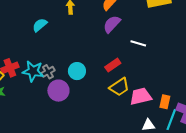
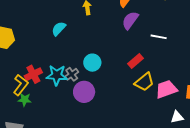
cyan circle: (77, 71) -> (92, 63), moved

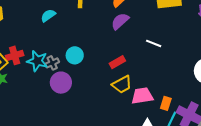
white line: (159, 37) -> (154, 43), moved

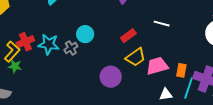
white line: (154, 43) -> (162, 24), moved
gray cross: (52, 63) -> (71, 48), moved
purple circle: (61, 83) -> (111, 77), moved

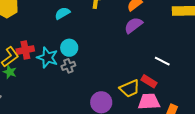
cyan circle: (85, 34) -> (69, 48), moved
red rectangle: (128, 36) -> (149, 81), moved, turned 56

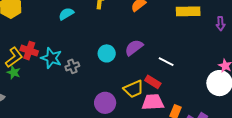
purple semicircle: (133, 25) -> (134, 48), moved
cyan circle: (69, 48) -> (107, 53), moved
red cross: (25, 50) -> (29, 51), turned 30

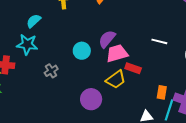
cyan star: (51, 58) -> (27, 44), moved
white line: (166, 62) -> (159, 41), moved
pink trapezoid: (153, 102) -> (117, 53), moved

